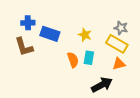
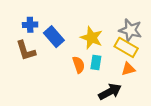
gray star: (121, 28) -> (130, 30), size x1.5
blue rectangle: (50, 34) -> (54, 37), turned 30
yellow star: (85, 35) -> (92, 38), size x1.5

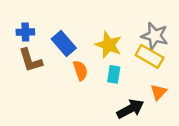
blue cross: (30, 25) -> (25, 32), moved
orange semicircle: (79, 65) -> (80, 70), moved
orange triangle: (128, 69) -> (159, 92), moved, turned -32

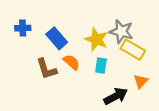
gray star: (155, 36) -> (121, 31), moved
brown L-shape: (30, 60) -> (46, 69), moved
orange semicircle: (80, 70) -> (71, 62), turned -30

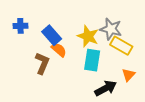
orange semicircle: (71, 62) -> (59, 50), moved
cyan rectangle: (101, 66) -> (92, 60), size x1.5
brown L-shape: (46, 69) -> (42, 63), turned -140

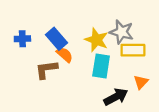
blue cross: (20, 26) -> (22, 39), moved
yellow rectangle: (121, 46) -> (133, 50), turned -30
brown L-shape: (42, 63) -> (46, 69), turned -120

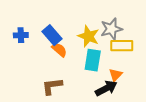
gray star: (122, 32) -> (111, 29), turned -30
brown L-shape: (46, 69) -> (52, 86), moved
orange triangle: (141, 82) -> (116, 75), moved

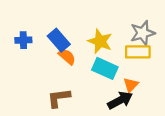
gray star: (111, 29) -> (143, 33), moved
cyan rectangle: (93, 60) -> (105, 68), turned -75

